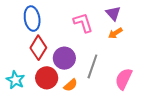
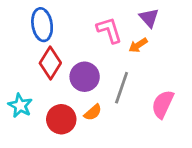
orange arrow: (115, 33) -> (138, 45), moved
red circle: (47, 78) -> (61, 119), moved

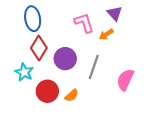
cyan star: (20, 106) -> (24, 72), moved
orange semicircle: (93, 112) -> (72, 95), moved

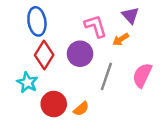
purple circle: (65, 59) -> (80, 54), moved
pink semicircle: (125, 80) -> (142, 75), moved

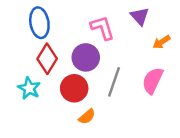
orange arrow: (121, 39) -> (162, 42), moved
red circle: (54, 104) -> (74, 88), moved

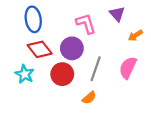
red diamond: (47, 59) -> (40, 49), turned -70
orange semicircle: (87, 117) -> (89, 98), moved

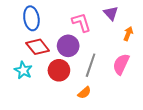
orange arrow: (135, 35) -> (128, 34), turned 144

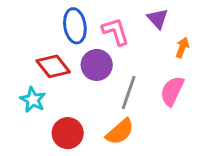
blue ellipse: (31, 18) -> (75, 26), moved
red circle: (59, 70) -> (68, 133), moved
orange semicircle: (84, 93) -> (120, 132), size x1.5

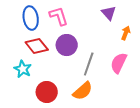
blue ellipse: (75, 26) -> (31, 18), moved
pink L-shape: (116, 32) -> (59, 16), moved

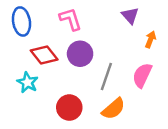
blue ellipse: (31, 18) -> (21, 21), moved
orange semicircle: (83, 91) -> (113, 109), moved
red circle: (47, 92) -> (69, 108), moved

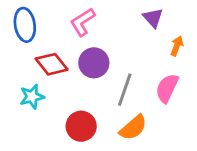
pink L-shape: (70, 19) -> (83, 22), turned -105
cyan star: (27, 82) -> (32, 97), turned 30

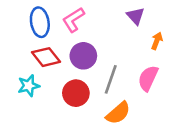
blue ellipse: (25, 25) -> (40, 22), moved
red circle: (81, 126) -> (76, 93), moved

